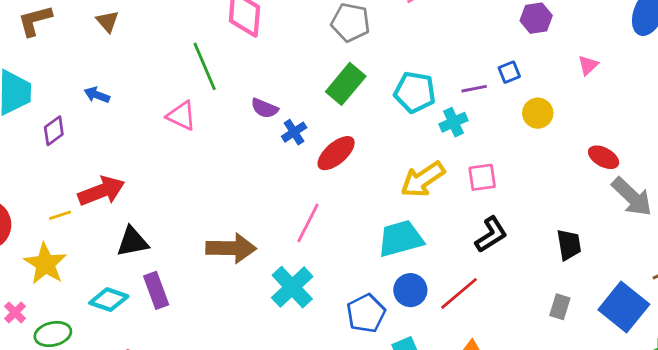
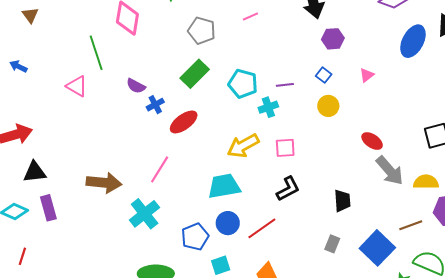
blue square: (509, 72) -> (324, 75), moved, turned -35

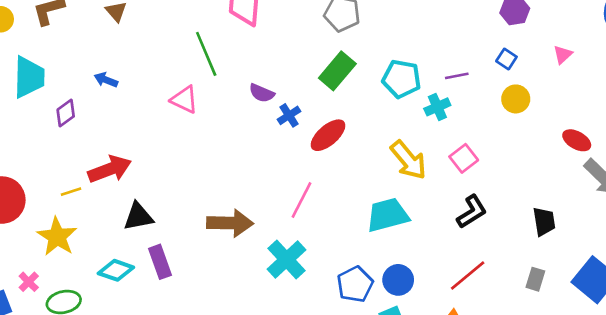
yellow arrow: (243, 146) -> (408, 160), turned -96
pink square: (285, 148) -> (464, 158), turned -30
blue circle: (228, 223) -> (398, 280), moved
red line: (262, 228) -> (468, 275), moved

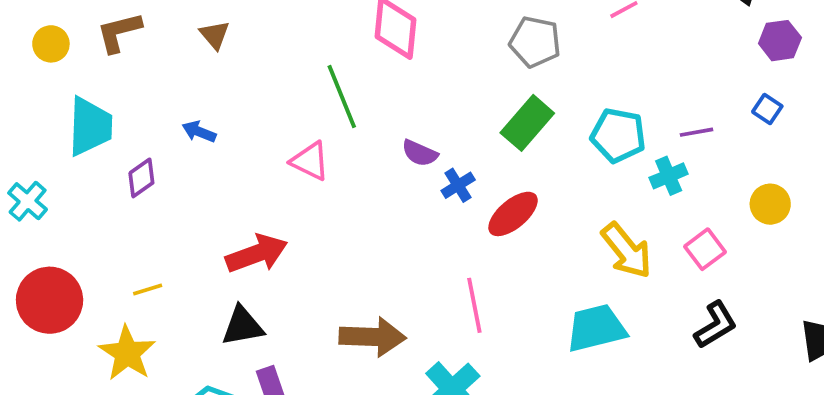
yellow circle: (516, 99) -> (770, 204), moved
red arrow: (110, 169) -> (257, 254), moved
pink line: (302, 200) -> (474, 305), turned -39

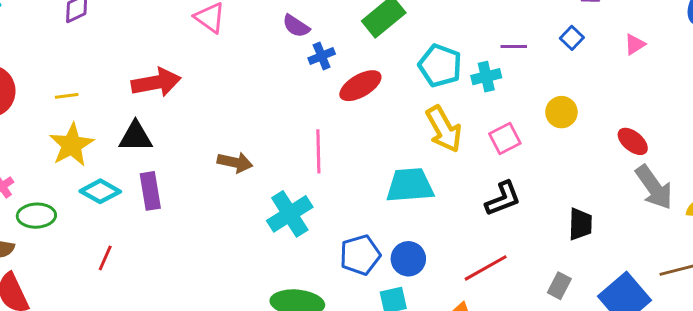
cyan pentagon: (618, 135) -> (440, 66), moved
brown arrow: (373, 337) -> (235, 162), size x0.7
yellow star: (127, 353) -> (72, 145), moved

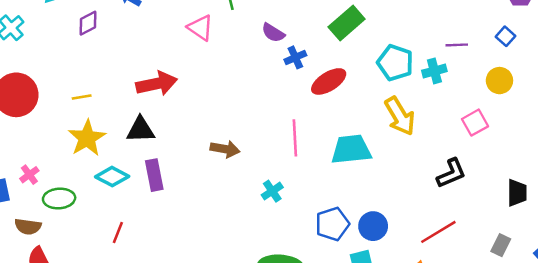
yellow circle: (561, 112) -> (499, 81), moved
pink square: (505, 138) -> (475, 123), moved
cyan trapezoid: (410, 185) -> (351, 149), moved
cyan cross: (290, 214) -> (272, 191), size x0.6

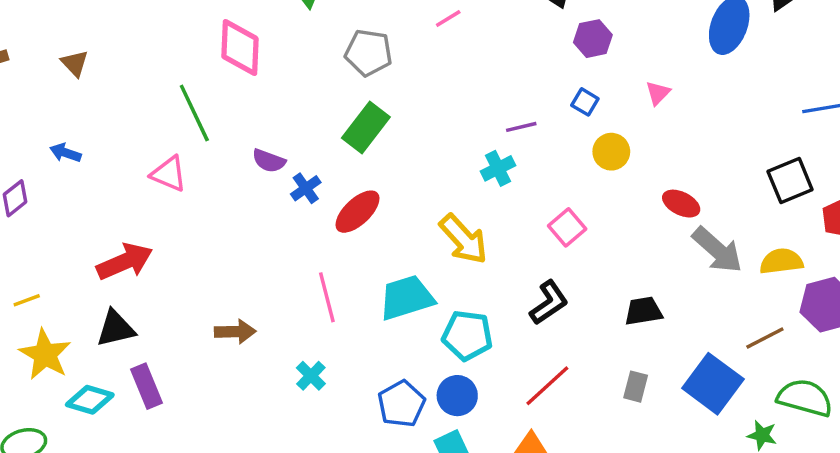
cyan pentagon: (395, 63) -> (467, 335), moved
yellow circle: (499, 81) -> (611, 152), moved
black trapezoid: (517, 193) -> (643, 311), turned -88

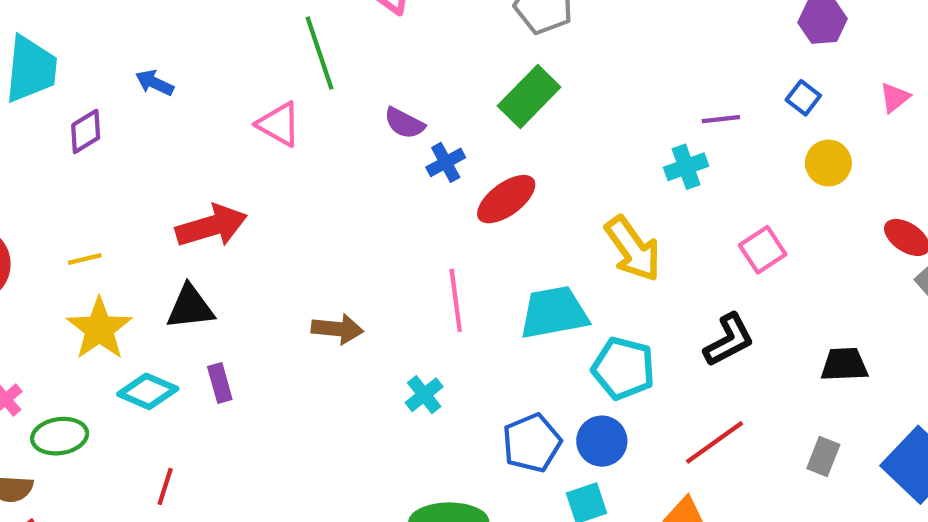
purple rectangle: (147, 386) -> (220, 383), size x0.7

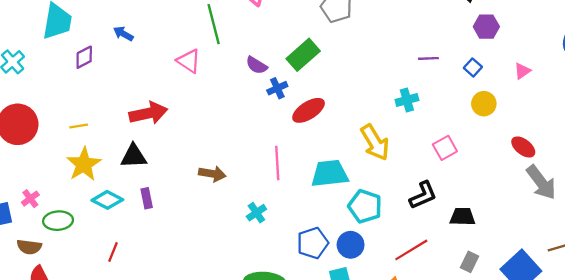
green rectangle: (529, 96) -> (303, 55), moved
purple line: (721, 119) -> (428, 58), moved
black trapezoid: (844, 365) -> (462, 217), moved

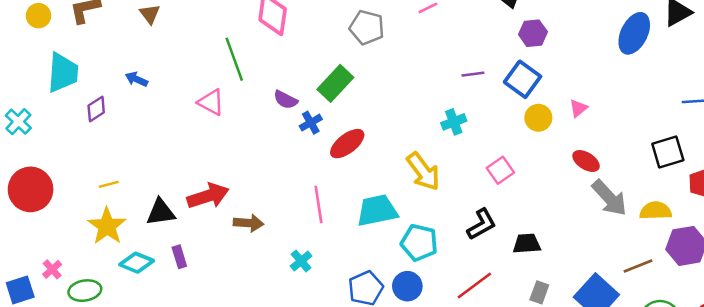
blue square: (473, 67) -> (523, 79), size x1.8
pink triangle: (522, 71) -> (578, 108), moved
red arrow: (148, 113) -> (208, 196), moved
yellow line: (79, 126) -> (109, 184), moved

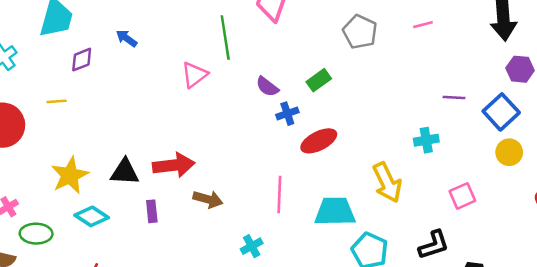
green rectangle: (335, 83) -> (319, 80), size x0.7
pink triangle: (211, 102) -> (194, 75), turned 44
yellow line: (109, 184) -> (57, 101), moved
purple rectangle: (179, 257) -> (152, 211), moved

